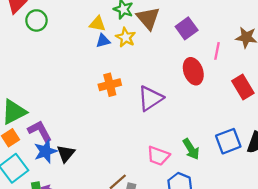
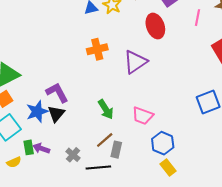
red ellipse: (193, 71) -> (155, 26), moved
purple L-shape: (40, 131) -> (57, 93), moved
green arrow: (191, 149) -> (106, 109), moved

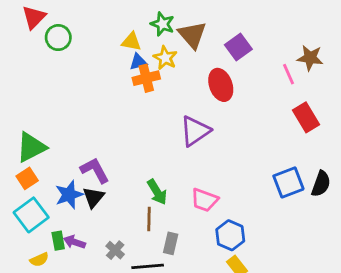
pink line: (198, 18) -> (288, 74), moved, turned -35
orange cross: (97, 49) -> (146, 78), moved
brown line: (105, 140) -> (149, 219), moved, turned -48

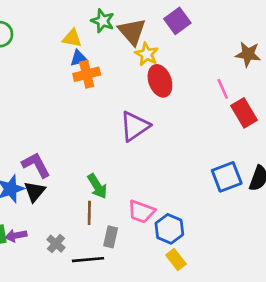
purple square: (238, 47) -> (177, 21), moved
yellow star: (165, 58) -> (147, 54), moved
pink line: (288, 74) -> (223, 89), moved
pink trapezoid: (204, 200) -> (141, 212), moved
purple arrow: (74, 242) -> (16, 236), turned -30

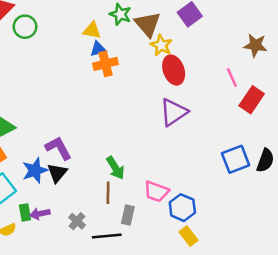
red rectangle: (244, 113) -> (252, 100), turned 65
purple triangle: (135, 126) -> (174, 112), moved

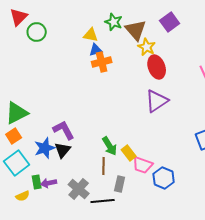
gray cross: (77, 221) -> (79, 189), size x1.5
yellow rectangle: (188, 236) -> (129, 153), moved

